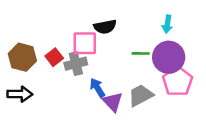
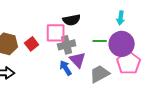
gray cross: (76, 64) -> (67, 45), moved
purple triangle: (113, 102) -> (78, 60), moved

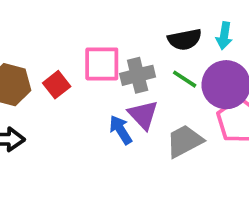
black semicircle: (72, 20) -> (185, 39), moved
green line: (100, 41) -> (185, 79), turned 32
gray cross: (67, 45) -> (138, 75), moved

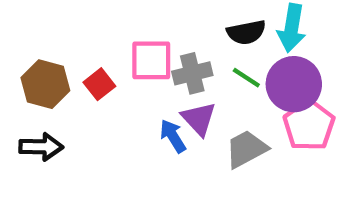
cyan arrow: (224, 36) -> (292, 28), size x1.5

